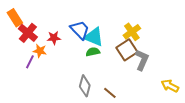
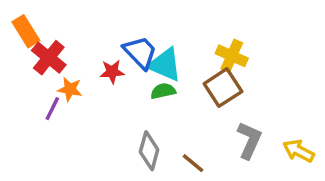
yellow cross: (132, 32) -> (232, 56), turned -30
red star: (54, 38) -> (112, 72), moved
gray L-shape: (142, 60) -> (249, 140), moved

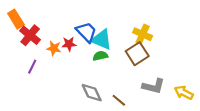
orange star: (70, 89) -> (54, 48), moved
gray L-shape: (249, 140) -> (153, 86), turned 80
gray diamond: (149, 151) -> (92, 93), turned -40

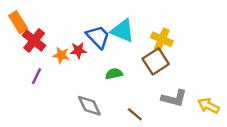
cyan triangle: (101, 40) -> (123, 31), moved
green semicircle: (100, 56) -> (114, 74), moved
gray diamond: (92, 93) -> (89, 106), moved

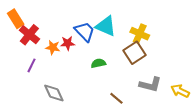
gray diamond: (89, 106) -> (54, 93), moved

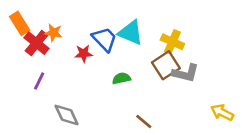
orange star: (53, 47) -> (54, 33), moved
gray L-shape: (150, 85) -> (186, 73), moved

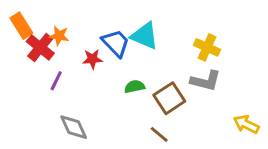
yellow cross: (172, 42) -> (207, 47), moved
brown square: (166, 65) -> (169, 98), moved
purple line: (39, 81) -> (56, 81), moved

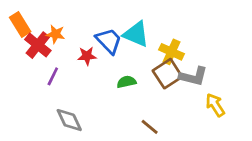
yellow cross: (207, 47) -> (172, 52), moved
brown square: (169, 98) -> (167, 74), moved
yellow arrow: (246, 124) -> (215, 105), moved, turned 30

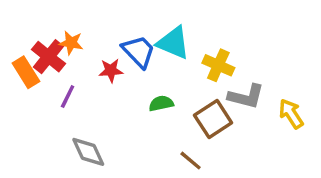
orange rectangle: (20, 25) -> (26, 72), moved
brown square: (167, 74) -> (213, 119), moved
yellow arrow: (215, 105) -> (291, 114), moved

